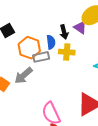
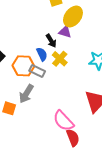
yellow cross: (67, 52) -> (60, 59), turned -35
gray rectangle: (41, 57) -> (37, 71), turned 56

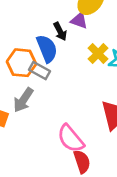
blue semicircle: (42, 54) -> (47, 49), size x1.5
yellow cross: (60, 59) -> (98, 54), moved

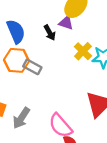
blue semicircle: (47, 49) -> (16, 31), moved
gray arrow: (23, 100) -> (21, 118), moved

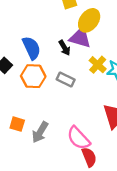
purple triangle: (66, 23) -> (80, 38), size x1.5
gray rectangle: (32, 67) -> (66, 80), moved

